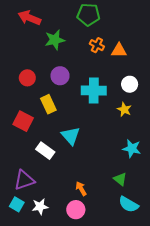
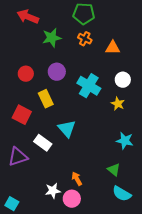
orange cross: (97, 45) -> (85, 39), moved
cyan cross: (94, 91) -> (89, 86), turned 30
purple triangle: (24, 180) -> (18, 157), moved
cyan square: (17, 204) -> (12, 204), moved
white star: (40, 206) -> (53, 191), moved

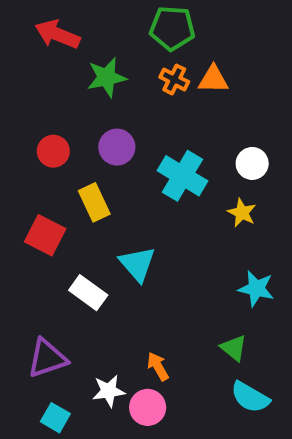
orange triangle: (113, 48) -> (213, 79), moved
purple triangle: (18, 157) -> (47, 358), moved
cyan square: (12, 204) -> (55, 418), moved

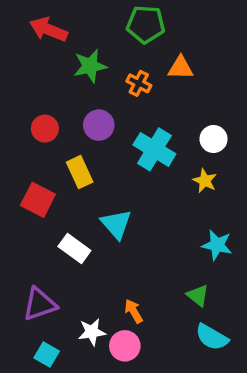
orange cross: (174, 79) -> (139, 83), moved

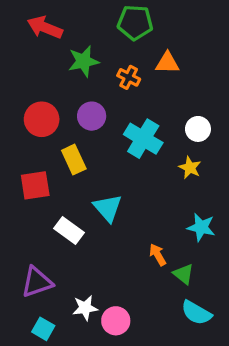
red circle: (45, 129) -> (42, 119), size x1.4
red square: (38, 200) -> (35, 185), turned -36
orange arrow: (134, 311) -> (158, 255), moved

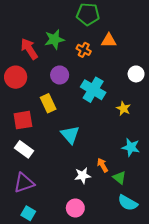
red arrow: (45, 27) -> (29, 49), moved, turned 35
red circle: (42, 119) -> (16, 77), moved
white circle: (198, 129) -> (136, 74), moved
white rectangle: (69, 230) -> (24, 149), moved
white star: (85, 308) -> (83, 176), moved

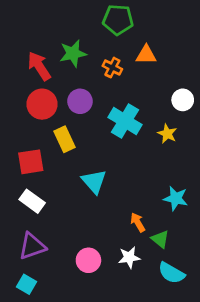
red circle: (16, 77) -> (42, 104), moved
yellow star: (123, 109) -> (167, 134), moved
white star: (83, 176) -> (129, 257), moved
pink circle: (75, 208) -> (88, 260), moved
cyan square: (28, 213) -> (27, 284), moved

